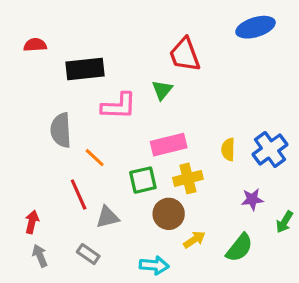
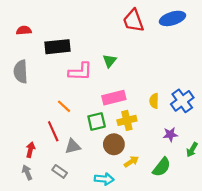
red trapezoid: (185, 55) -> (133, 21), moved
gray semicircle: (61, 130) -> (21, 72), moved
red arrow: (32, 222) -> (30, 150), moved

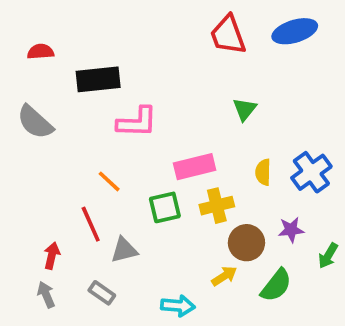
green triangle: (110, 61) -> (245, 109), moved
gray semicircle: (21, 72) -> (35, 122), turned -45
brown circle: (114, 144) -> (246, 243), moved

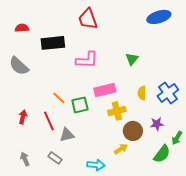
red trapezoid: (228, 35) -> (88, 19), moved
pink L-shape: (137, 122) -> (87, 60), moved
green square: (165, 207) -> (80, 105), moved
red arrow: (52, 256) -> (23, 117), moved
green semicircle: (276, 285) -> (162, 154), moved

